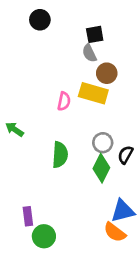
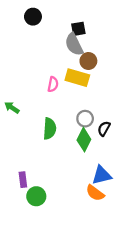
gray semicircle: (89, 53) -> (74, 44), size x1.5

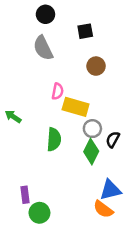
black circle: (33, 17) -> (45, 14), moved
gray semicircle: (74, 44) -> (43, 48), moved
yellow rectangle: (77, 78) -> (76, 107), moved

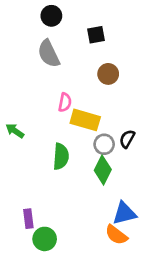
black semicircle: (113, 139) -> (127, 139), moved

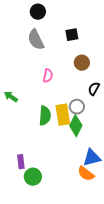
black square: (96, 35) -> (72, 35), moved
brown circle: (108, 74) -> (82, 63), moved
yellow rectangle: (85, 120) -> (63, 115), moved, turned 65
black semicircle: (127, 139) -> (94, 89), moved

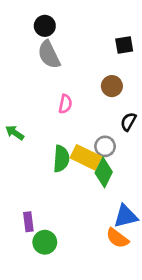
black circle: (38, 12) -> (45, 26), moved
black square: (72, 35) -> (124, 45), moved
yellow rectangle: (63, 115) -> (86, 157), turned -55

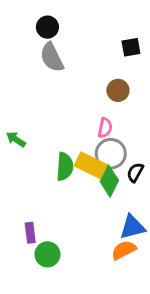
pink semicircle: (65, 104) -> (105, 128), moved
black semicircle: (128, 122) -> (135, 172), moved
gray circle: (105, 146) -> (111, 154), size x1.4
orange semicircle: (117, 238) -> (124, 250), turned 115

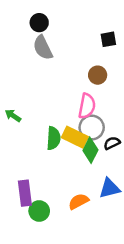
pink semicircle: (105, 128) -> (87, 106), size x1.5
black semicircle: (135, 172) -> (112, 143), turned 35
purple rectangle: (30, 233) -> (25, 193), size x1.5
orange semicircle: (124, 250) -> (79, 201), moved

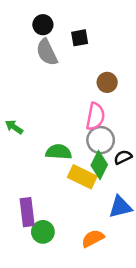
black square: (108, 39) -> (80, 38), moved
yellow rectangle: (75, 137) -> (82, 177), moved
green semicircle: (53, 138) -> (59, 152), turned -90
orange semicircle: (79, 201) -> (93, 238), moved

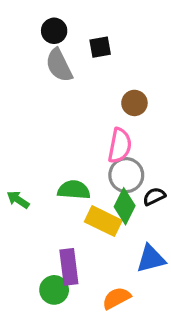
green arrow: (14, 127) -> (18, 200), moved
purple rectangle: (27, 212) -> (69, 267), moved

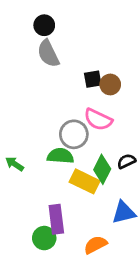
black square: (100, 47) -> (93, 79), moved
pink semicircle: (120, 146) -> (98, 120), turned 104
gray circle: (126, 175) -> (74, 134), moved

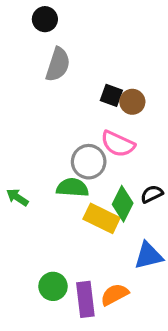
black circle: (44, 25) -> (45, 19), moved
gray semicircle: (48, 54) -> (58, 65), turned -136
black square: (93, 79) -> (111, 95), turned 30
purple rectangle: (56, 219) -> (85, 299), moved

